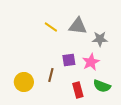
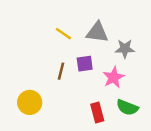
purple square: (69, 60) -> (85, 64), moved
brown line: (51, 75) -> (61, 71), moved

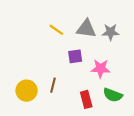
gray star: (125, 49) -> (111, 32), moved
brown line: (61, 71) -> (53, 85), moved
pink star: (114, 77) -> (101, 68), turned 30

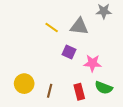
gray star: (111, 32) -> (104, 11), moved
purple square: (75, 56) -> (69, 52), turned 32
brown line: (53, 85) -> (50, 91), moved

